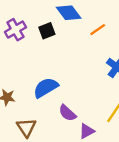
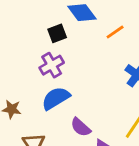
purple cross: (15, 30) -> (52, 65), moved

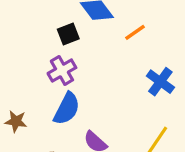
blue semicircle: (56, 98) -> (67, 109), turned 148

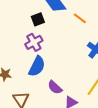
orange line: (135, 32) -> (80, 18), turned 72

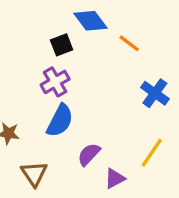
purple semicircle: (55, 87) -> (89, 154), turned 91

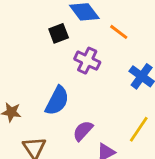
purple cross: (55, 82) -> (87, 61), moved, turned -35

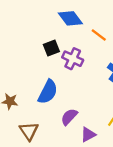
black square: (59, 33) -> (51, 48), moved

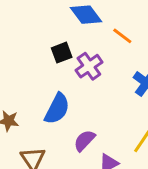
purple cross: (73, 59) -> (89, 66), turned 30

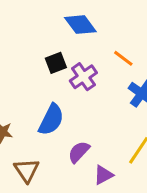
orange line: (122, 36) -> (123, 58), moved

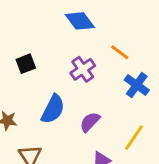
black square: (56, 63) -> (26, 64), moved
purple semicircle: (79, 152) -> (90, 122), moved

